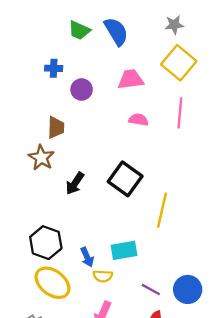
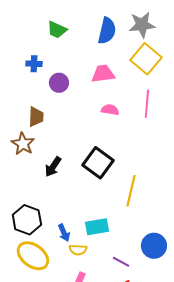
gray star: (174, 25) -> (142, 25), size x1.5
blue semicircle: (116, 31) -> (107, 31), moved, turned 44
blue circle: (188, 289) -> (154, 246), moved

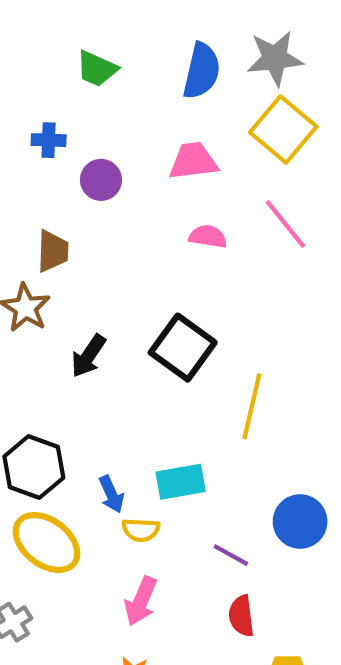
pink line: (147, 104) -> (285, 224), turned -44

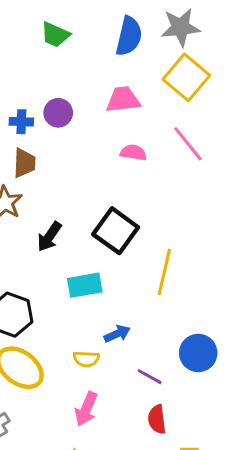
blue cross: (49, 140) -> (21, 122), moved
cyan rectangle: (181, 482) -> (85, 285), moved
blue arrow: (111, 494) -> (117, 334), moved, turned -90

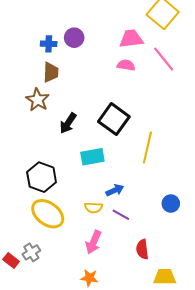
pink trapezoid: (123, 100) -> (131, 39), moved
blue circle: (198, 353) -> (171, 204), size x0.7
purple line: (150, 377) -> (121, 215), moved

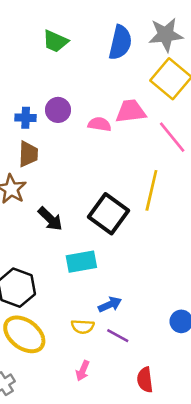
pink semicircle: (126, 65) -> (100, 124), moved
black arrow: (68, 123) -> (50, 219), turned -80
yellow line: (147, 148) -> (151, 190), moved
pink arrow: (93, 242) -> (83, 371), size x0.7

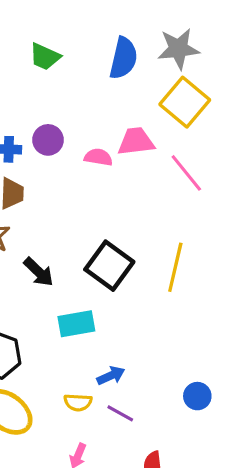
yellow line: (151, 190) -> (175, 267), moved

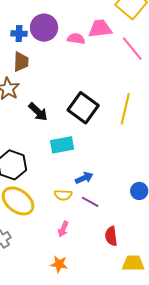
purple circle: (48, 140) -> (44, 28), size x1.4

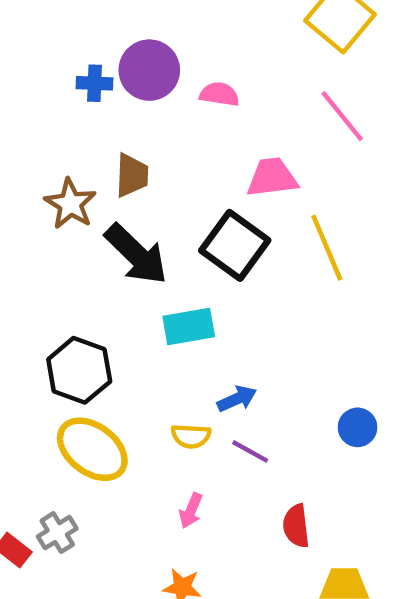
pink trapezoid: (100, 29) -> (272, 177), moved
brown trapezoid: (21, 62) -> (132, 175), moved
yellow line: (125, 109) -> (327, 248), turned -36
black arrow: (38, 112) -> (136, 254), size x1.5

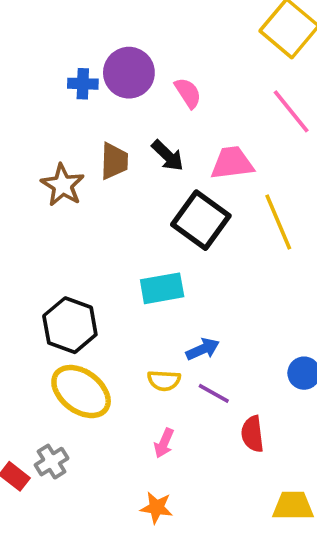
pink semicircle: (219, 94) -> (188, 93), turned 48
black arrow: (136, 254) -> (168, 156), moved, size x0.6
red semicircle: (296, 526) -> (252, 434), moved

